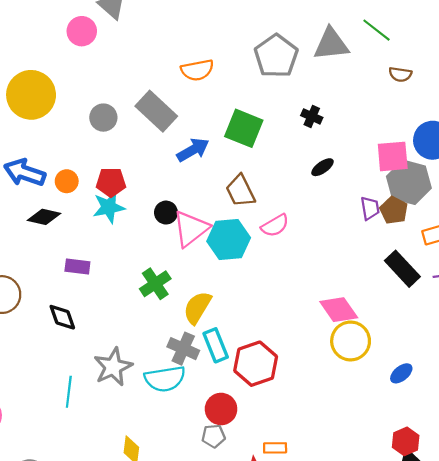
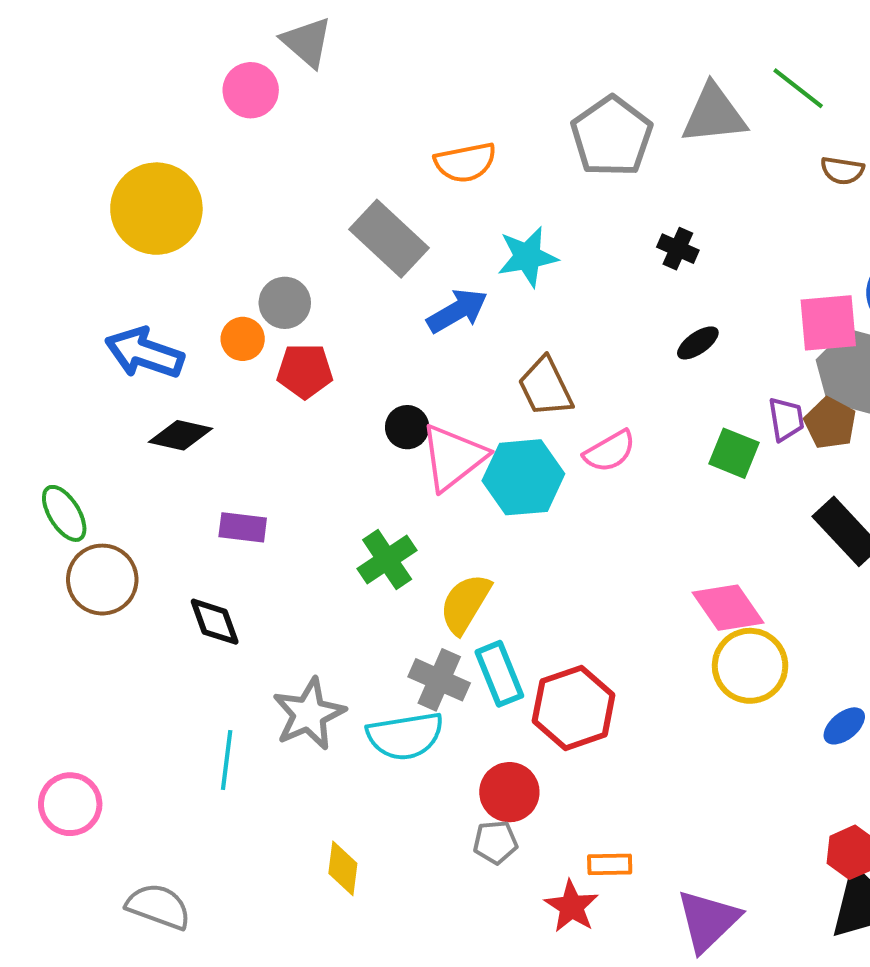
gray circle: (103, 118) -> (285, 303), moved
green square: (244, 128) -> (734, 453), moved, size x0.7
orange circle: (67, 181) -> (243, 339), moved
cyan star: (109, 207) -> (527, 257), moved

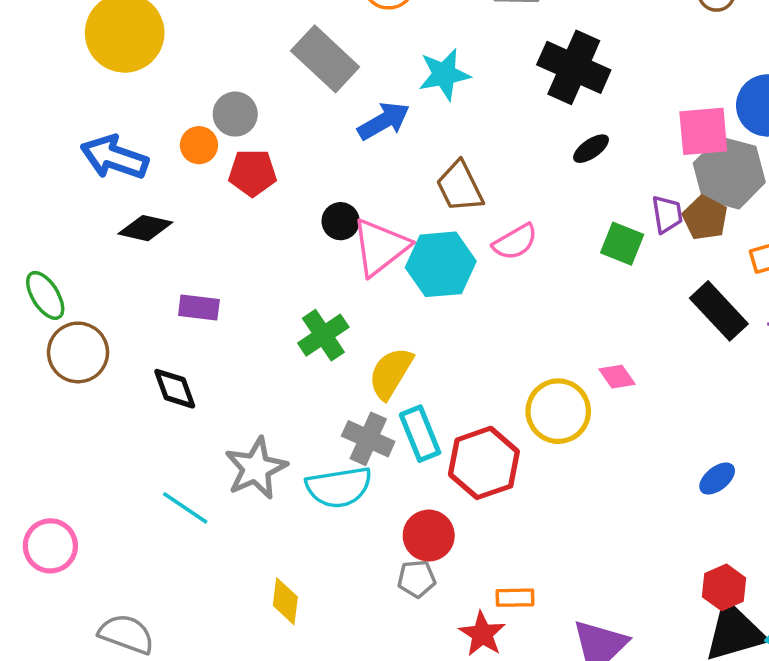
black cross: (678, 249) -> (574, 67), size x2.0
pink diamond: (728, 608) -> (617, 377), size x0.6
yellow circle: (750, 666) -> (558, 411), moved
cyan line: (227, 760) -> (185, 508), turned -63

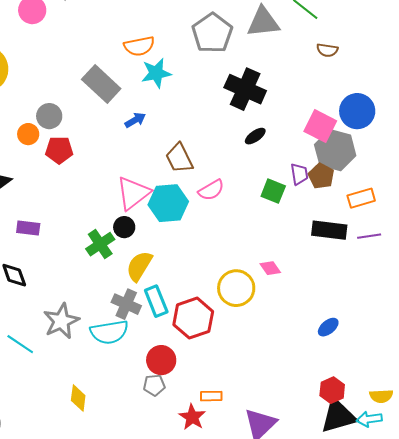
cyan star: (444, 74) -> (156, 73), moved
blue arrow: (384, 121) -> (135, 120), size x0.7
pink square: (703, 131) -> (320, 126), turned 32
black circle: (341, 221) -> (124, 227), moved
black rectangle: (719, 311) -> (329, 230), turned -40

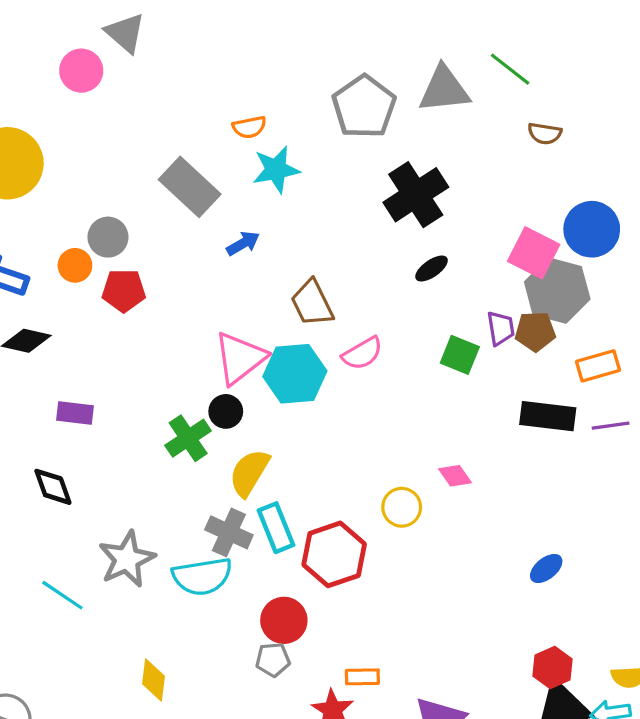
orange semicircle: (139, 46) -> (249, 127), size x0.7
black cross: (245, 89) -> (416, 195), turned 33
brown pentagon: (321, 176) -> (535, 331), turned -30
yellow circle: (236, 288) -> (402, 507), size x0.7

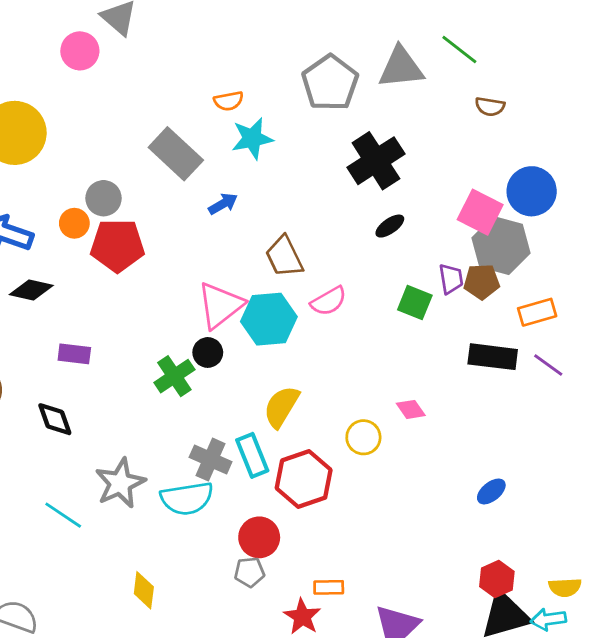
red pentagon: (124, 290) -> (117, 245), size x1.4
purple line: (611, 426) -> (548, 365), turned 44
yellow semicircle: (249, 473) -> (281, 407), moved

